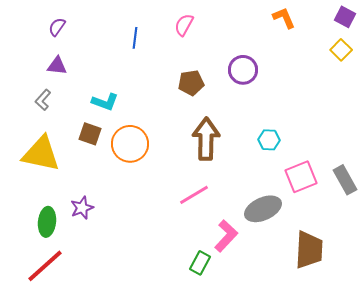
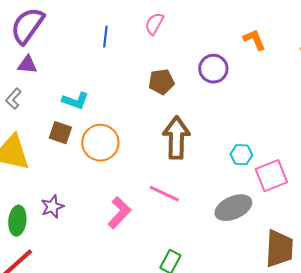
orange L-shape: (284, 18) -> (254, 40), moved
purple semicircle: (57, 27) -> (27, 26), size x2.0
cyan hexagon: (269, 140) -> (241, 155), moved
pink line: (194, 195) -> (164, 194), turned 56
pink L-shape: (226, 236) -> (119, 213), moved

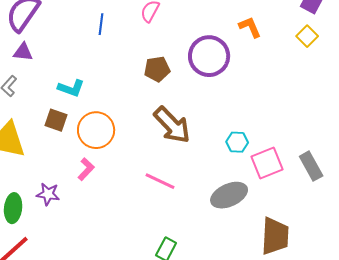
purple circle: (213, 69) -> (209, 56), size x1.4
brown arrow: (176, 138) -> (172, 125), turned 135
purple star: (52, 207) -> (48, 194), turned 30
pink L-shape: (119, 213) -> (86, 169), moved, size x0.7

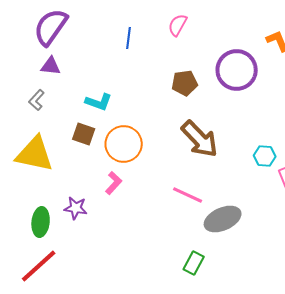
gray ellipse: (229, 195) -> (223, 219), moved

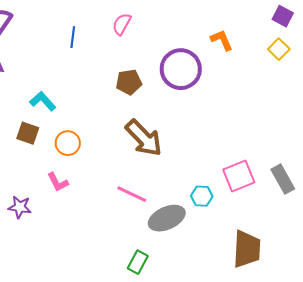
cyan L-shape: (99, 102) -> (43, 101), turned -152
orange circle: (124, 144) -> (68, 143), size x0.7
cyan hexagon: (265, 156) -> (202, 196), moved
pink L-shape: (114, 183) -> (58, 182), turned 110

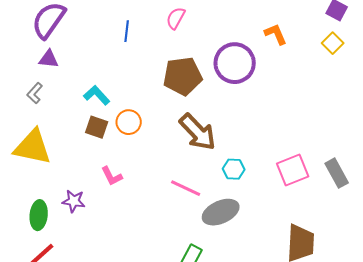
brown pentagon: (129, 82) -> (183, 76), size x1.5
brown square: (28, 133) -> (97, 127), moved
orange circle: (68, 143) -> (129, 122), moved
cyan hexagon: (202, 196) -> (234, 169), moved

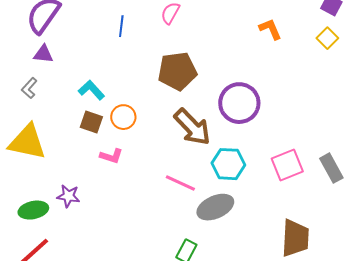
purple circle: (235, 63) -> (239, 103), moved
cyan hexagon: (234, 169) -> (228, 164), size x1.5
pink L-shape: (112, 176) -> (111, 156), moved, turned -45
green ellipse: (39, 215) -> (33, 210), turned 72

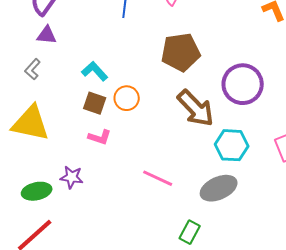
pink L-shape: (111, 156) -> (100, 137), moved
pink line: (180, 183) -> (158, 178), moved

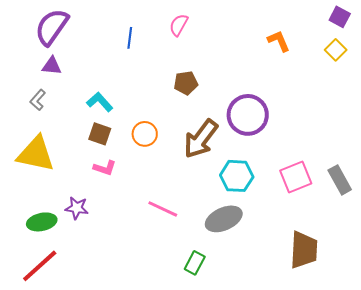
brown pentagon: (181, 52) -> (186, 83), size x0.6
orange circle: (127, 98) -> (145, 134), moved
brown arrow: (196, 108) -> (201, 139), turned 81

